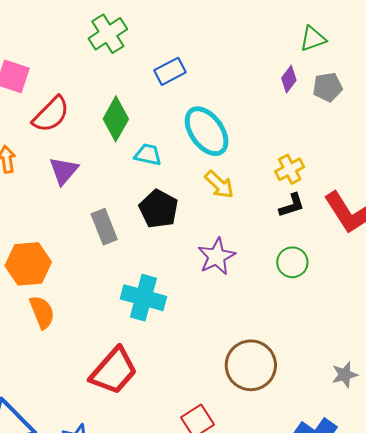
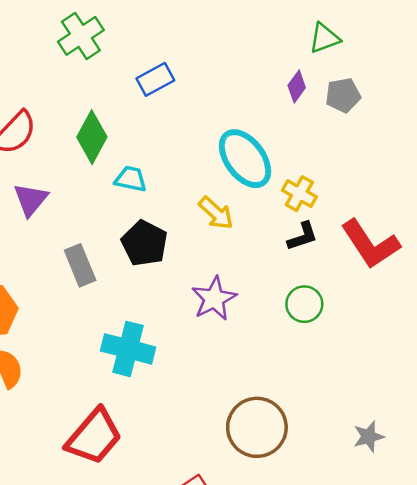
cyan ellipse: (207, 131) -> (245, 159), moved
yellow cross: (290, 169) -> (299, 194), turned -32

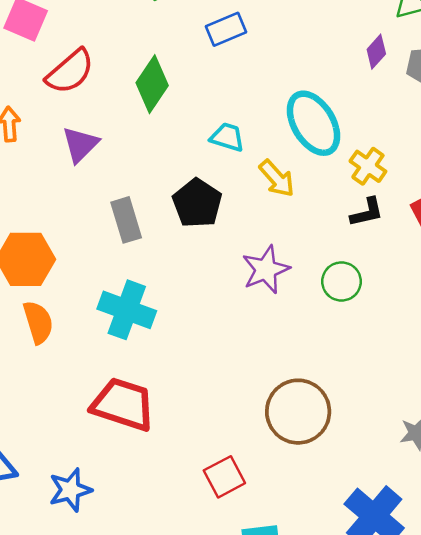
cyan trapezoid: (131, 179) -> (227, 137), moved
green circle: (304, 304) -> (342, 281), moved
cyan cross: (128, 349) -> (127, 310), moved
red trapezoid: (94, 437) -> (123, 404), turned -118

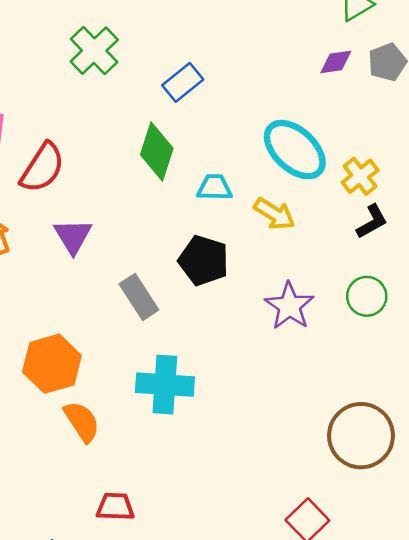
purple diamond: (376, 52) -> (336, 62), turned 56
green diamond: (152, 84) -> (157, 152), moved
yellow cross: (368, 166) -> (360, 176), turned 33
red trapezoid: (123, 404) -> (115, 507), moved, size x0.6

